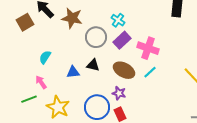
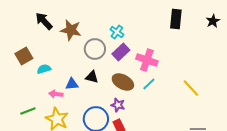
brown square: (25, 22) -> (24, 56), moved
cyan semicircle: (45, 57) -> (44, 69), turned 40
pink arrow: (41, 82) -> (56, 94), moved, turned -48

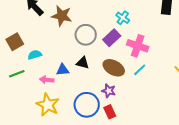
cyan cross: (117, 32) -> (123, 18), moved
green line: (28, 111) -> (17, 74), moved

